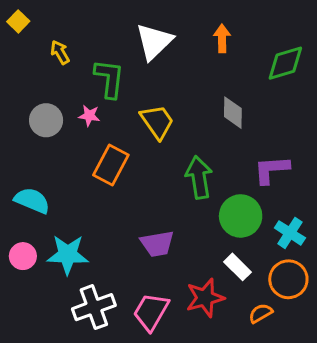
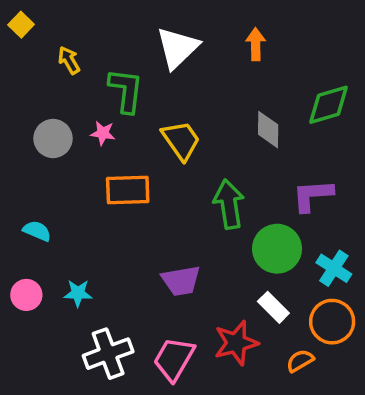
green diamond: (285, 63) -> (329, 105), moved
orange rectangle: (111, 165) -> (128, 190), turned 60
cyan semicircle: (32, 201) -> (37, 231), size x0.7
cyan star: (68, 255) -> (78, 293), size x0.6

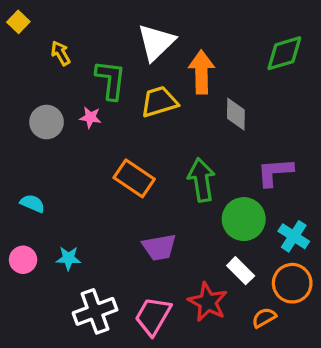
orange arrow: (256, 44) -> (201, 72), moved, size x1.5
green diamond: (329, 105) -> (284, 53), moved
yellow trapezoid: (181, 140) -> (159, 102), moved, turned -72
orange rectangle: (128, 190) -> (134, 178), moved, turned 36
red star: (236, 343) -> (208, 302), turned -30

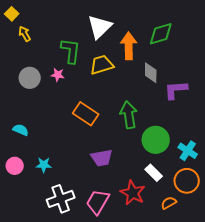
yellow arrow: (61, 53) -> (25, 34), moved
green diamond: (284, 53) -> (161, 34), moved
purple L-shape: (275, 172) -> (176, 90), moved

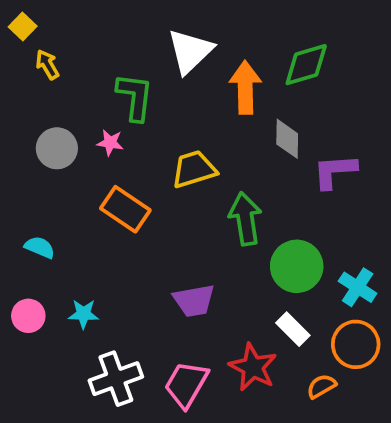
yellow trapezoid: (102, 65) -> (194, 169), moved
orange rectangle: (86, 114) -> (125, 209), moved

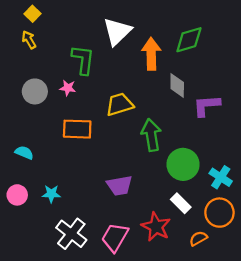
yellow square: (23, 26) -> (32, 14), moved
orange rectangle: (125, 209) -> (77, 129), turned -32
white cross: (116, 379) -> (71, 234), turned -32

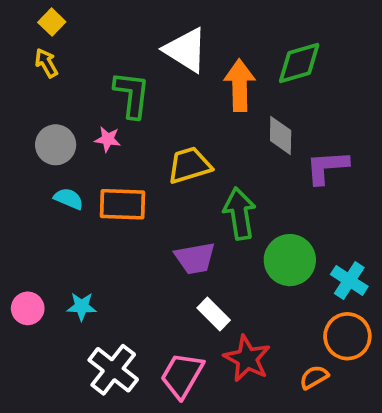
white triangle: (117, 31) -> (186, 50), turned -44
cyan semicircle: (24, 153) -> (69, 199), moved
purple trapezoid: (120, 186) -> (195, 258), moved
white rectangle: (181, 203) -> (214, 314), moved

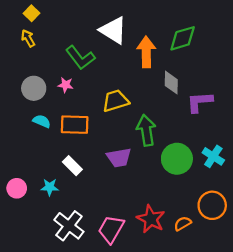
green L-shape: (132, 95) -> (80, 58), turned 136
cyan cross: (349, 280) -> (213, 156), moved
white rectangle: (214, 314) -> (72, 166), moved
orange semicircle: (314, 377) -> (183, 224), moved

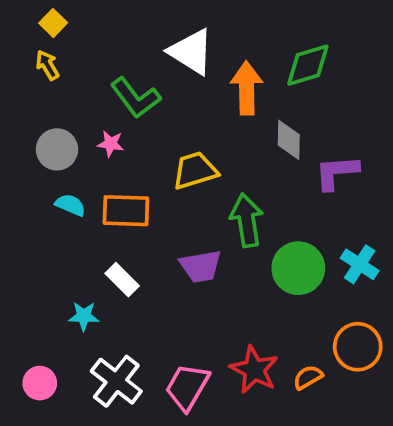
pink circle: (17, 188) -> (40, 383), moved

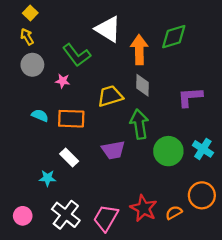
gray diamond: (289, 140) -> (142, 85), moved
gray circle: (57, 149) -> (32, 65), moved

